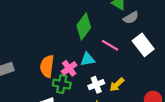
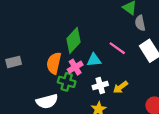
gray semicircle: (131, 18) -> (140, 23), turned 104
green diamond: (84, 26) -> (73, 40), moved

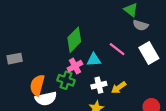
gray semicircle: (140, 23) -> (141, 25), turned -64
orange semicircle: (54, 63) -> (37, 85), moved

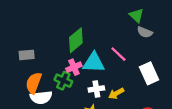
white rectangle: (149, 53) -> (149, 73), moved
gray rectangle: (15, 59) -> (27, 55), moved
cyan triangle: (94, 60) -> (94, 63), size x1.5

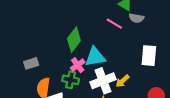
pink line: (118, 54) -> (114, 24), moved
white rectangle: (149, 73) -> (149, 56), turned 42
white cross: (96, 89) -> (103, 81), size x1.6

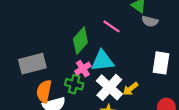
pink line: (114, 24) -> (111, 26), moved
gray rectangle: (31, 63) -> (32, 64), size x1.6
white cross: (103, 81) -> (109, 87), turned -30

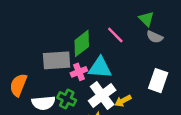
gray rectangle: (32, 64) -> (57, 60), moved
green cross: (74, 84) -> (67, 99), moved
orange semicircle: (44, 91) -> (18, 85), moved

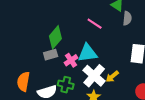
gray semicircle: (155, 37) -> (127, 18), turned -96
green diamond: (82, 43) -> (55, 37), moved
gray rectangle: (57, 60) -> (51, 55), size x0.6

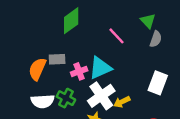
green diamond: (55, 37) -> (71, 21), moved
cyan triangle: (88, 53) -> (100, 68), turned -30
orange semicircle: (23, 82) -> (37, 69), moved

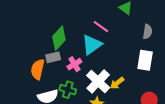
green diamond: (71, 21) -> (59, 38), moved
gray semicircle: (156, 39) -> (147, 32), moved
cyan triangle: (100, 68) -> (92, 45), moved

